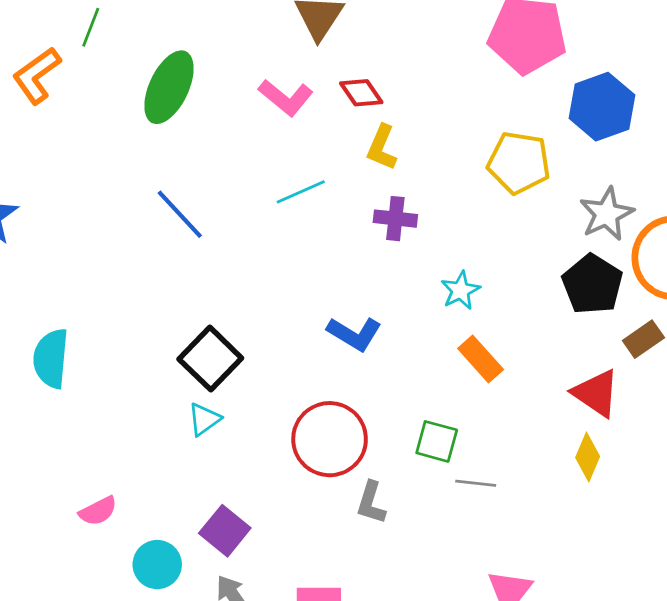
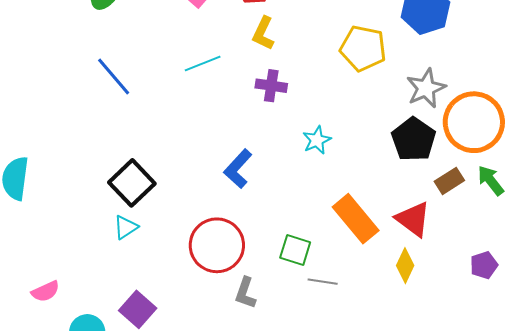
blue L-shape: (354, 334) -> (238, 169), turned 99
orange rectangle: (481, 359) -> (356, 219), moved, size x1.4

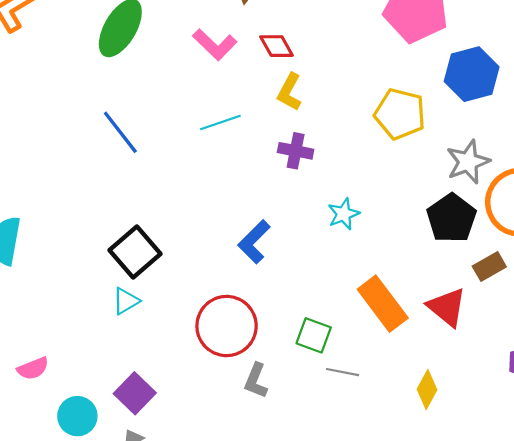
yellow diamond: (405, 266) -> (427, 389), moved

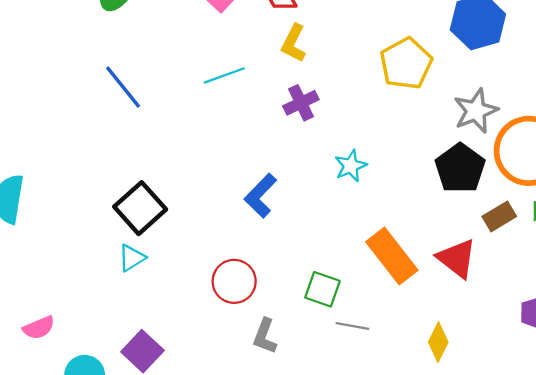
yellow pentagon: (400, 114) -> (406, 63), turned 30
purple cross: (296, 151) -> (301, 103), turned -36
red circle: (227, 326) -> (234, 281), size x0.7

